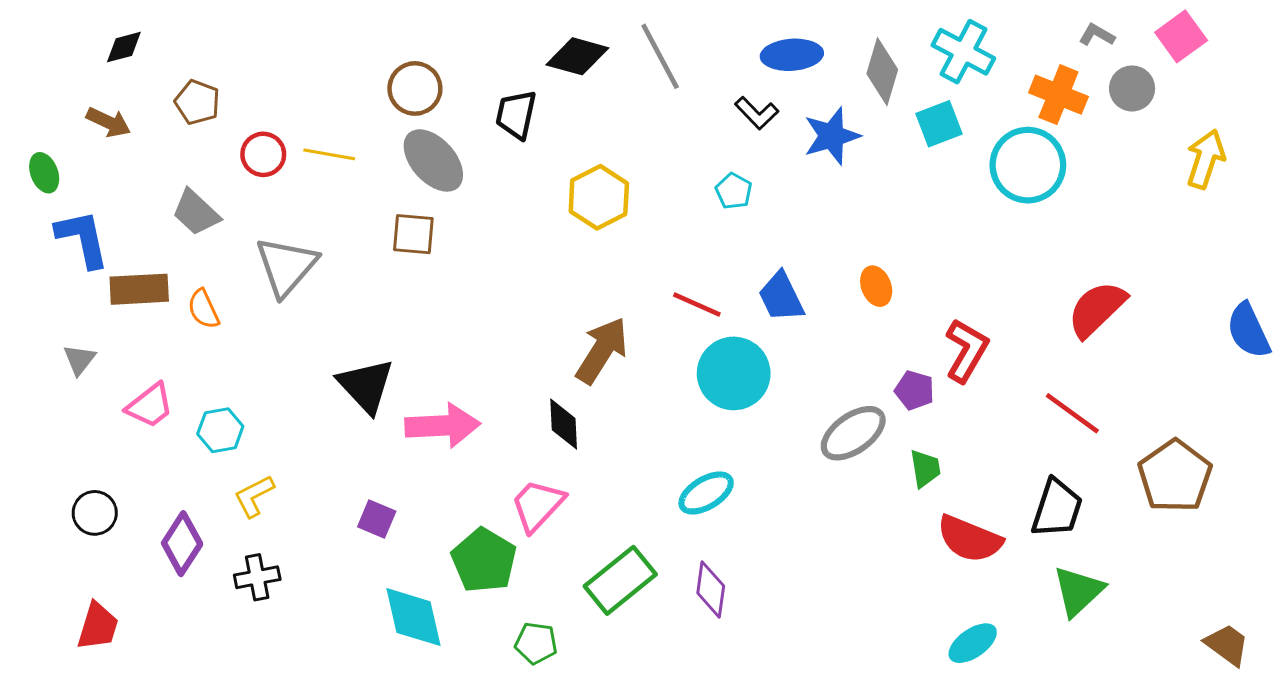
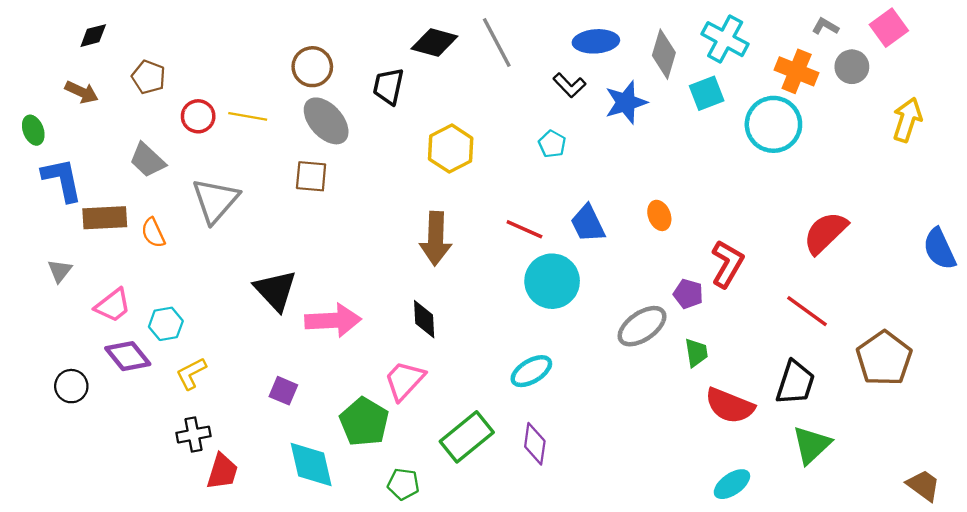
brown arrow: (602, 350) -> (436, 239), moved, turned 150
purple diamond: (182, 544) -> (128, 356), moved, turned -72
red trapezoid: (98, 626) -> (222, 471), moved

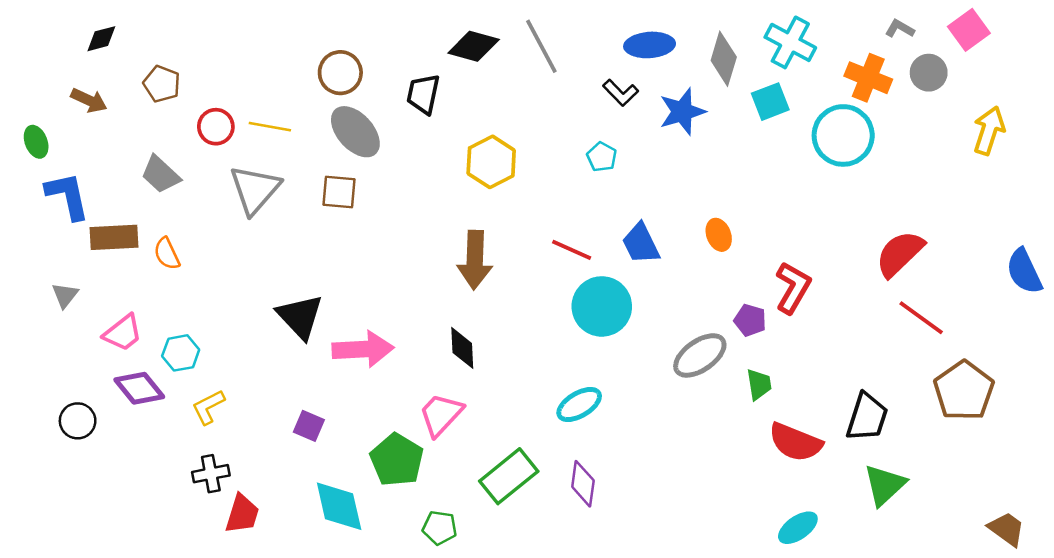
gray triangle: (215, 200) -> (255, 190), moved
red line: (807, 311) -> (921, 318), moved

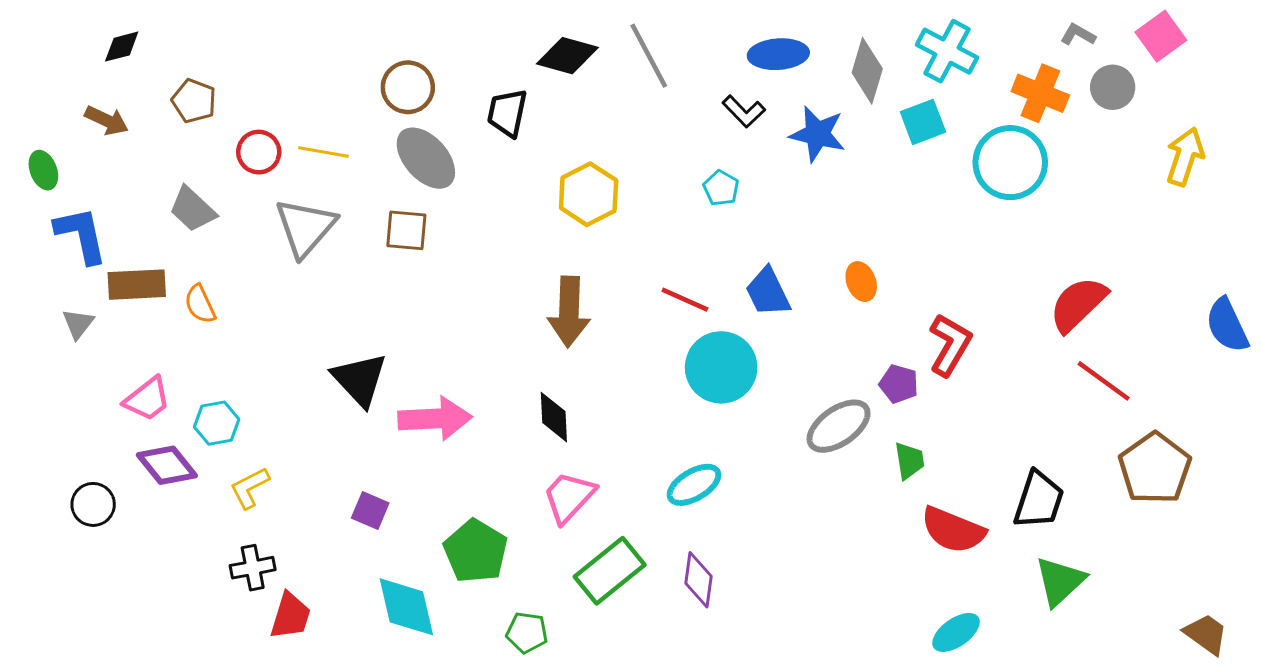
blue star: (682, 112) -> (817, 134), turned 30
gray triangle: (65, 295) -> (78, 324), moved
pink trapezoid: (441, 415) -> (569, 497), moved

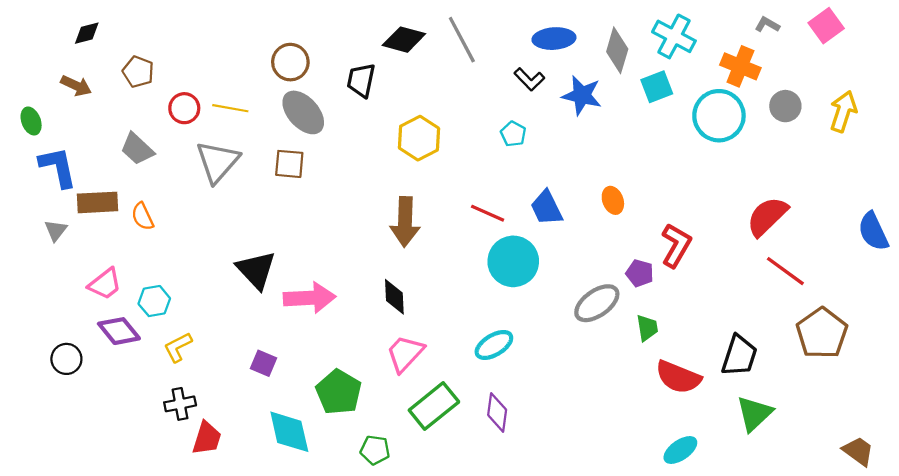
gray circle: (1113, 87) -> (785, 106), moved

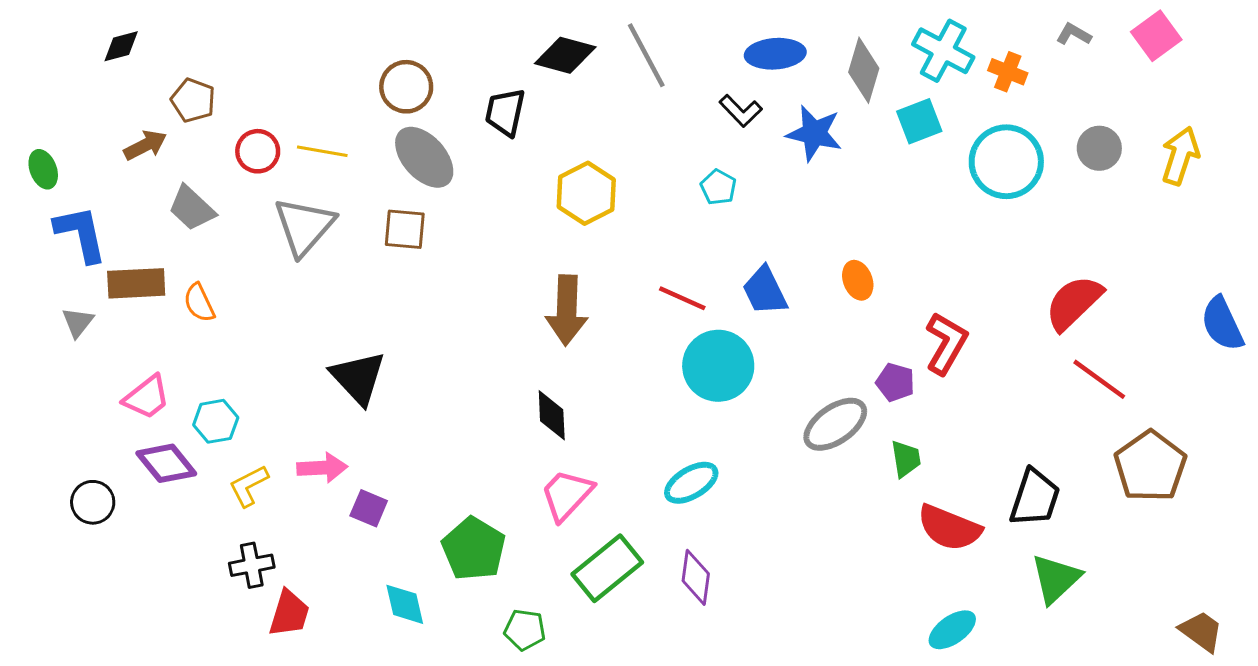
orange cross: (740, 66) -> (1008, 72), moved, size x0.7
brown arrow: (76, 86) -> (145, 145), moved, turned -52
pink arrow: (310, 298) -> (322, 468), moved, size x0.7
cyan diamond: (289, 432) -> (405, 604), size x0.7

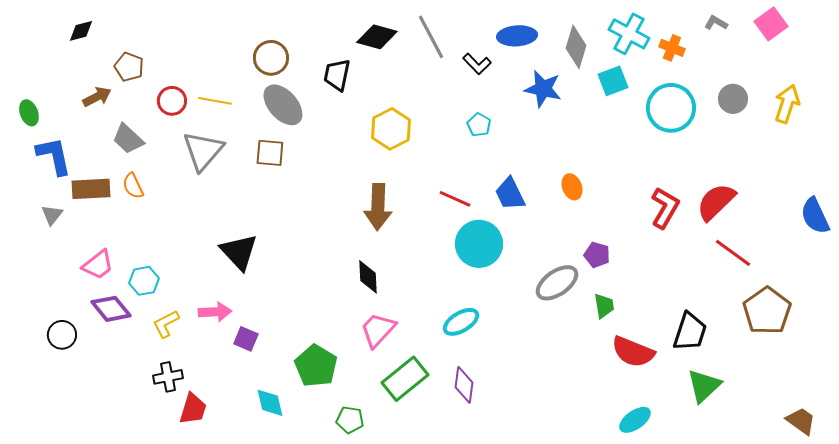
black L-shape: (741, 111) -> (477, 64), moved
orange semicircle: (199, 303) -> (133, 186), moved
red L-shape: (946, 343) -> (665, 208), moved

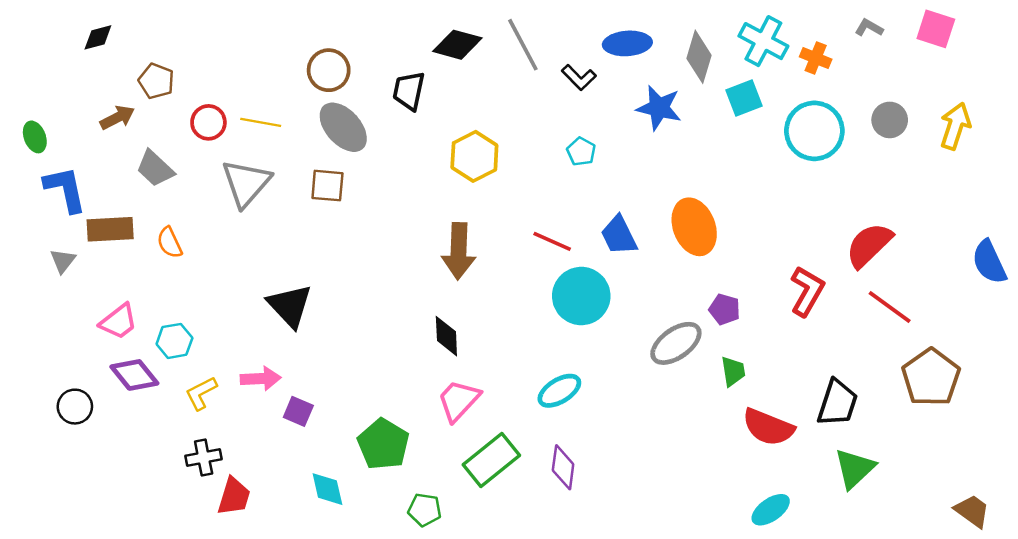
pink square: (771, 24) -> (936, 29), turned -36
orange semicircle: (133, 186) -> (170, 243), moved
orange ellipse: (572, 187) -> (694, 227), size x1.8
red L-shape: (665, 208) -> (807, 291), moved

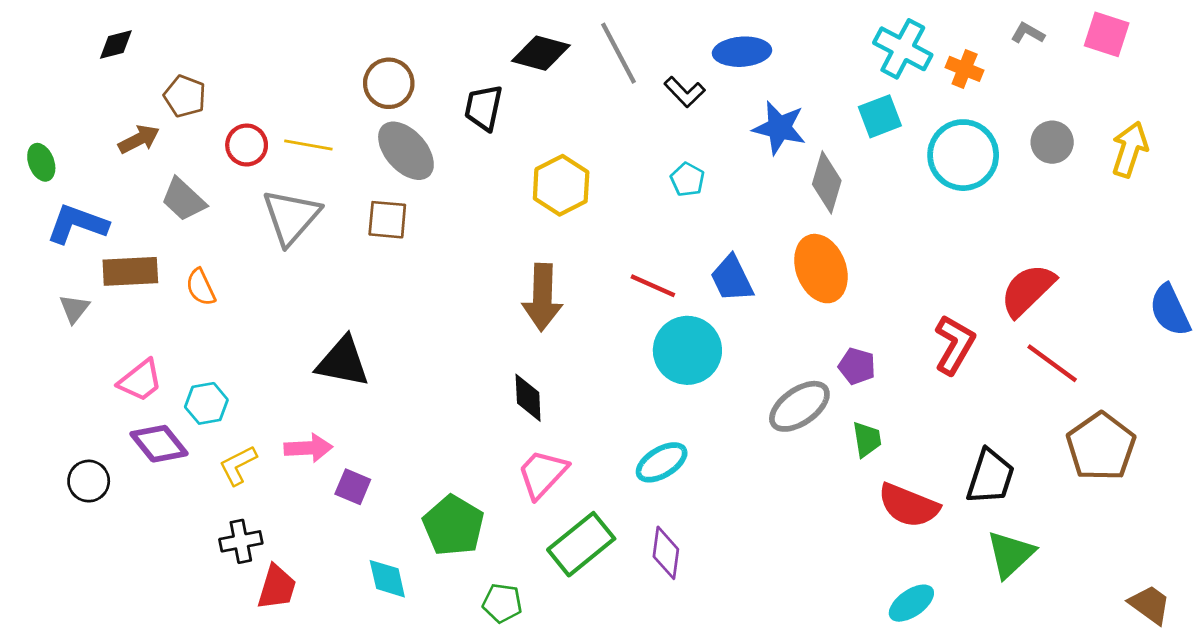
gray diamond: (699, 57) -> (827, 182), moved
blue L-shape: (65, 189) -> (77, 224), turned -58
black triangle: (290, 306) -> (343, 362), turned -36

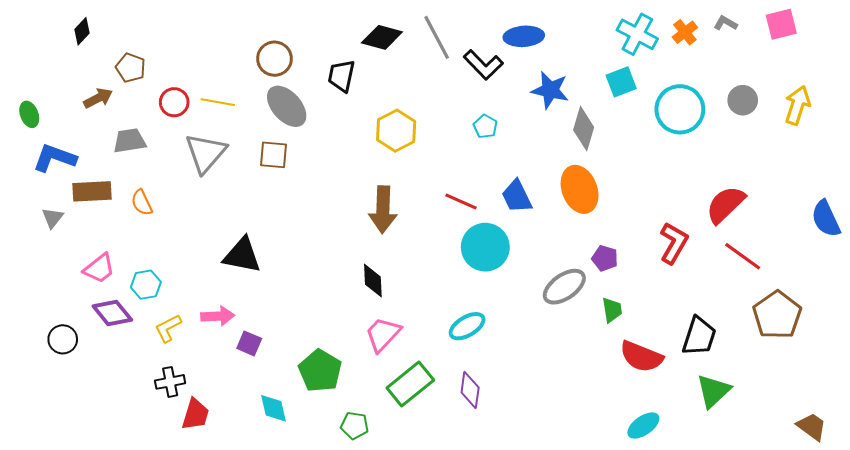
pink square: (1107, 34) -> (781, 24), turned -32
black diamond: (116, 45) -> (82, 31), turned -32
orange cross: (965, 69) -> (685, 32), moved, turned 30
black L-shape: (685, 92) -> (483, 65), size x1.4
gray trapezoid: (183, 200) -> (130, 141), turned 128

